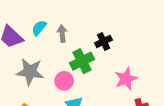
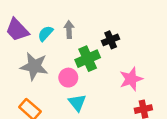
cyan semicircle: (39, 28) -> (45, 33), moved

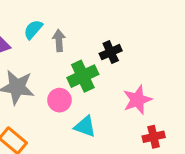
cyan semicircle: (45, 33) -> (33, 29), moved
cyan triangle: (77, 103) -> (85, 126), moved, turned -30

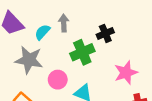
cyan semicircle: (33, 29) -> (42, 32), moved
pink circle: (59, 100) -> (58, 80), moved

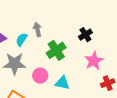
black cross: (105, 33) -> (85, 35), moved

